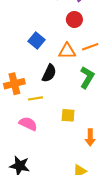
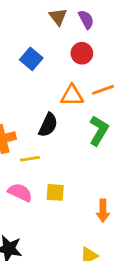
blue square: (36, 41) -> (31, 59), moved
yellow square: (68, 115) -> (55, 192), moved

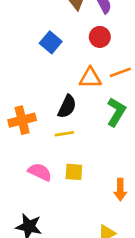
yellow line: (30, 159) -> (64, 134), moved

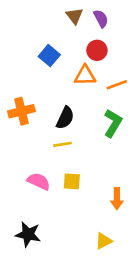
orange triangle: (90, 78) -> (85, 75), moved
orange cross: (22, 120) -> (21, 111), moved

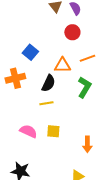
blue square: (49, 56) -> (30, 52), moved
orange triangle: (85, 75) -> (62, 65), moved

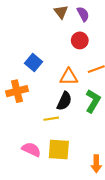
black semicircle: (48, 83) -> (64, 101), moved
yellow square: (53, 131) -> (59, 149), size x1.5

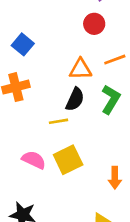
blue square: (33, 62) -> (23, 44), moved
yellow square: (59, 149) -> (68, 160), turned -30

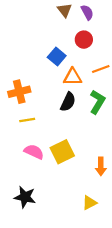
blue square: (23, 44) -> (57, 57), moved
yellow line: (58, 121) -> (27, 120), moved

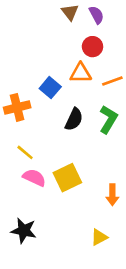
blue square: (57, 57) -> (50, 88), moved
orange triangle: (73, 77) -> (81, 73), moved
yellow line: (27, 120) -> (25, 152), moved, turned 49

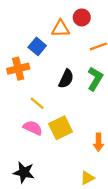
orange triangle: (81, 73) -> (61, 29), moved
blue square: (50, 88) -> (37, 46), moved
yellow line: (25, 152) -> (37, 103), moved

